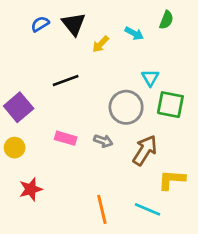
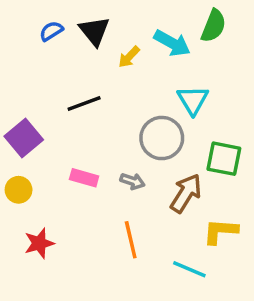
green semicircle: (166, 20) -> (214, 26), size x1.4
cyan arrow: (134, 33) -> (172, 43), size x1.5
cyan triangle: (150, 78) -> (193, 100), size x1.4
green square: (170, 105) -> (224, 159), moved
orange line: (102, 209) -> (131, 240), moved

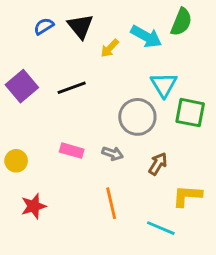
purple square: (24, 138) -> (22, 86), moved
green square: (224, 159) -> (190, 113), moved
brown arrow: (186, 193) -> (158, 164), size x0.7

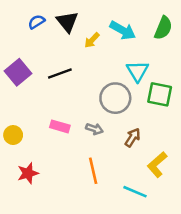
green semicircle: (181, 22) -> (163, 28), moved
yellow L-shape: (187, 196) -> (157, 165), turned -45

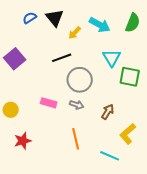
black line: (60, 73) -> (62, 58), moved
gray circle: (115, 98) -> (80, 80), moved

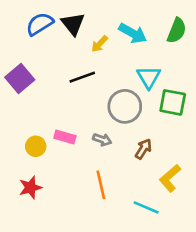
blue semicircle: (30, 18) -> (40, 24), size x1.5
gray circle: (80, 80) -> (125, 106), moved
yellow circle: (11, 110) -> (36, 146), moved

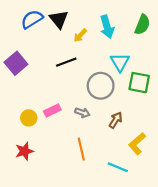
cyan arrow: (133, 33) -> (107, 27), turned 45
pink rectangle: (65, 137) -> (52, 110), turned -42

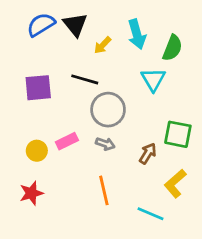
green semicircle: (142, 25) -> (172, 48), moved
black line: (66, 62) -> (85, 79), turned 36
purple square: (16, 63) -> (38, 88), moved, turned 35
green square: (139, 83) -> (178, 134), moved
gray circle: (101, 86) -> (108, 110), moved

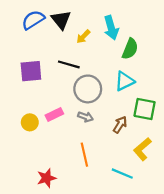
green semicircle: (172, 48) -> (130, 49), moved
cyan triangle: (153, 79) -> (124, 81), moved, turned 35
red star: (31, 193) -> (47, 178), moved

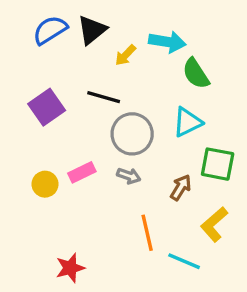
black triangle: (61, 20) -> (92, 30), turned 30
cyan arrow: (111, 28) -> (167, 42), turned -65
green semicircle: (130, 49) -> (196, 74), turned 125
purple square: (31, 71) -> (47, 107), turned -30
orange line: (84, 155) -> (147, 233), moved

